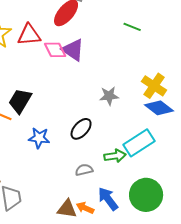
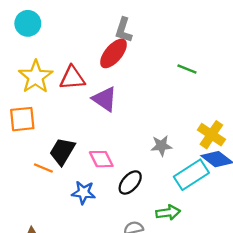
pink diamond: (55, 50) -> (101, 159), moved
purple triangle: (73, 50) -> (105, 99), moved
cyan rectangle: (139, 143) -> (191, 175), moved

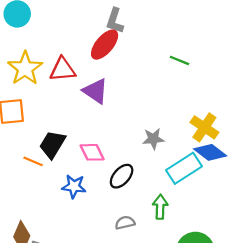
green arrow: (168, 213) -> (160, 207), turned -80

